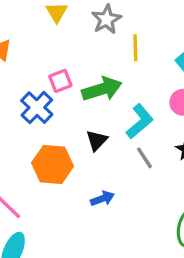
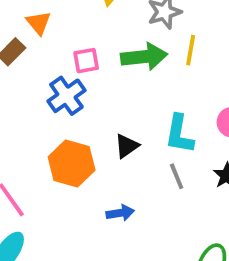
pink square: (60, 81) -> (86, 61), moved
green arrow: (102, 89) -> (144, 57), moved
cyan L-shape: (140, 121) -> (179, 134), turned 129

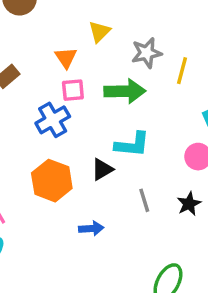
orange triangle: (39, 23) -> (66, 58), moved
yellow line: (191, 50) -> (182, 71), moved
cyan L-shape: (179, 134) -> (132, 145), moved, turned -99

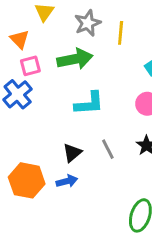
black triangle: (102, 169) -> (72, 153), moved
orange hexagon: (52, 181) -> (27, 180), moved

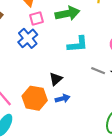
gray line: (108, 149) -> (98, 71), moved, turned -40
black triangle: (72, 153) -> (56, 79), moved

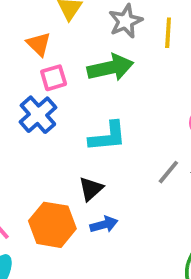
cyan L-shape: (78, 44) -> (108, 137), moved
gray line: (98, 71) -> (168, 172), turned -72

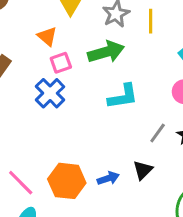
cyan L-shape: (108, 137) -> (123, 96), moved
black triangle: (91, 189) -> (143, 170), moved

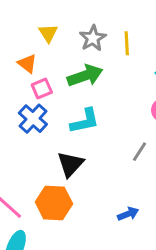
cyan L-shape: (123, 96) -> (85, 121), moved
black triangle: (143, 170) -> (70, 164), moved, size x1.4
blue arrow: (108, 178) -> (128, 214), moved

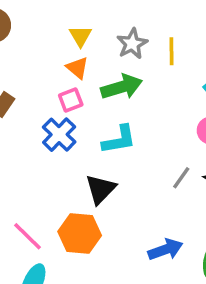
orange triangle: (27, 64) -> (77, 68), moved
blue arrow: (128, 214) -> (165, 249), size x1.4

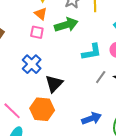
pink square: (71, 100) -> (37, 32), turned 32
blue cross: (59, 135) -> (32, 64), moved
cyan L-shape: (119, 140) -> (92, 52), moved

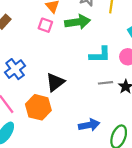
blue cross: (32, 64) -> (15, 69), moved
gray line: (101, 77) -> (105, 83), turned 40

